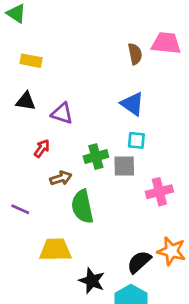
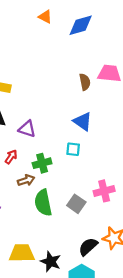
cyan square: (136, 140) -> (73, 149), moved
green cross: (96, 157) -> (42, 163), moved
gray square: (124, 166) -> (76, 204), moved, turned 36
yellow trapezoid: (55, 250) -> (22, 253), moved

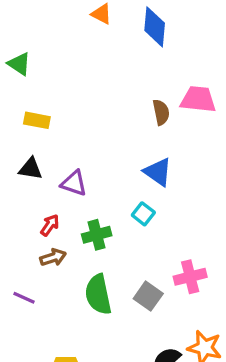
blue diamond: (81, 25) -> (155, 27), turned -70
cyan square: (73, 149) -> (143, 214), turned 32
brown arrow: (26, 180) -> (53, 257), moved

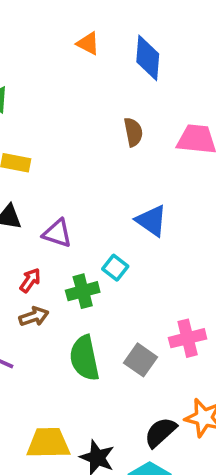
brown semicircle: (161, 112) -> (133, 132), moved
cyan square: (143, 214) -> (115, 268), moved

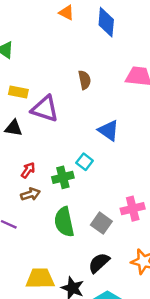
brown semicircle: (133, 132) -> (85, 80), moved
purple triangle: (57, 233) -> (45, 109), moved, size x1.4
black semicircle: (160, 432) -> (99, 263), moved

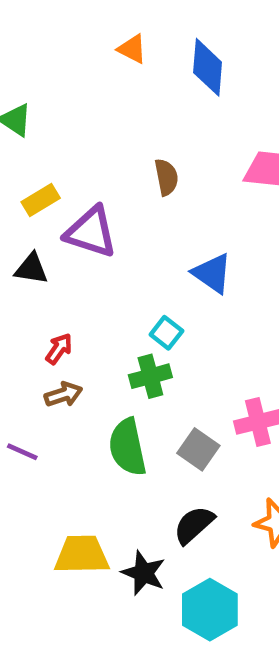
yellow rectangle: (18, 92) -> (41, 200), turned -42
green cross: (63, 177) -> (150, 376), moved

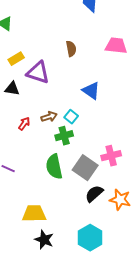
brown arrow: (63, 395) -> (49, 117), moved
gray square: (198, 449) -> (85, 168), size x1.4
black semicircle: (194, 525) -> (94, 194), moved
black star: (144, 573) -> (44, 240), moved

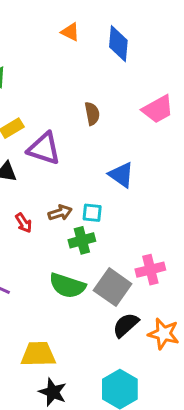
pink trapezoid: (116, 46) -> (158, 109), turned 145
cyan square: (71, 117) -> (92, 213), turned -32
red arrow: (24, 124) -> (24, 223), turned 112
green semicircle: (54, 167) -> (67, 286), turned -60

